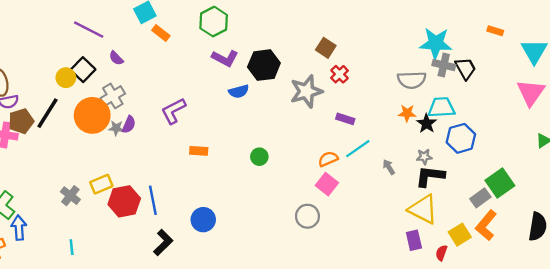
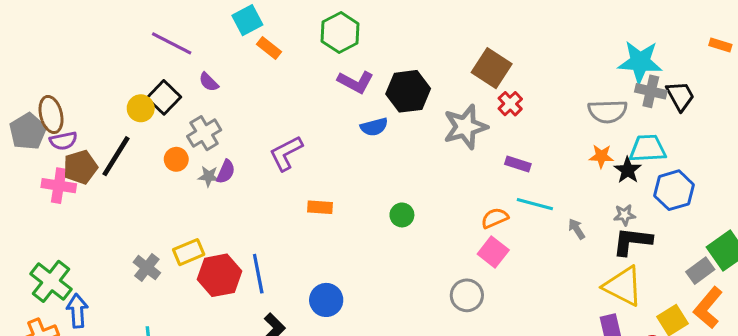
brown square: (326, 48) -> (492, 68), size x1.4
orange circle: (92, 115) -> (176, 159), size x0.5
cyan line: (358, 149) -> (535, 204), turned 50

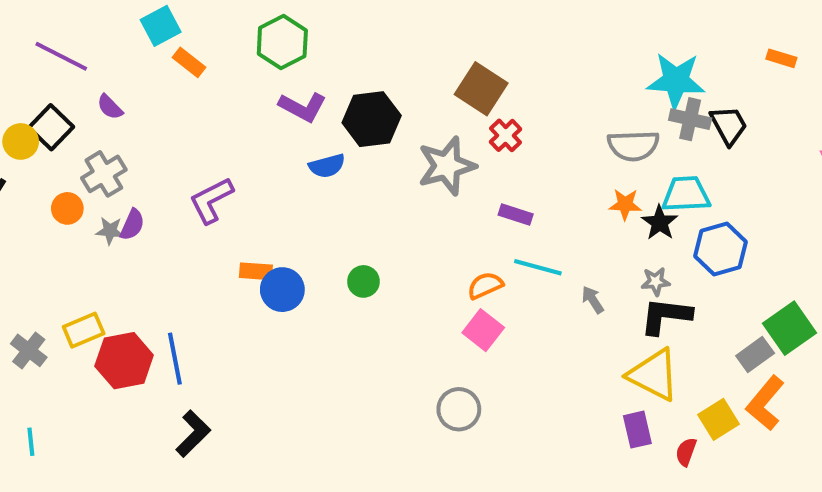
gray circle: (467, 295) -> (459, 409), moved
blue circle: (326, 300) -> (282, 290), moved

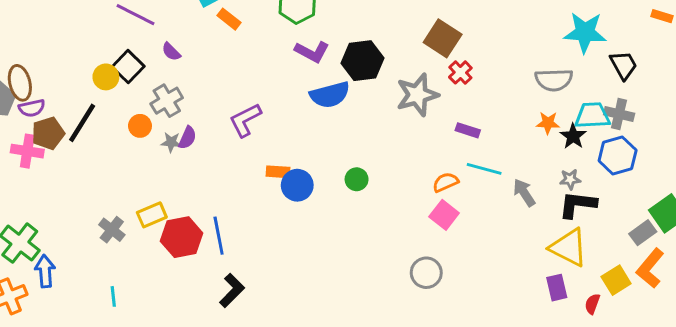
gray cross: (690, 119) -> (619, 114), moved
blue semicircle: (327, 166) -> (330, 95), size x1.5
gray arrow: (593, 300) -> (524, 193), size x1.4

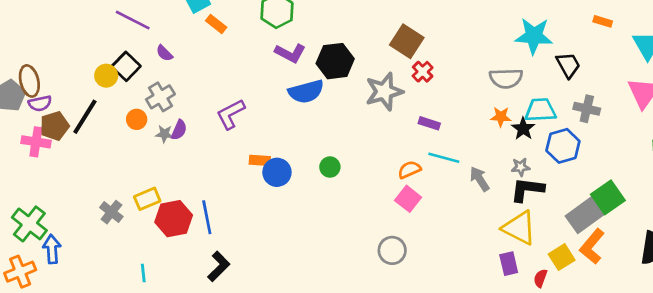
gray cross: (619, 114) -> (587, 109), moved
gray rectangle: (643, 233) -> (585, 215), size x1.6
cyan line: (113, 296) -> (143, 273), moved

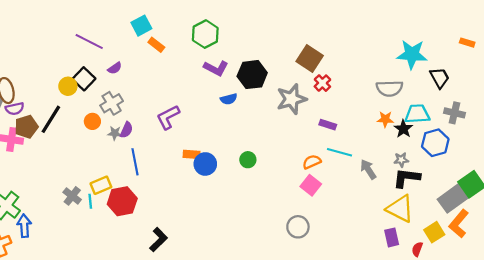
purple semicircle: (164, 53) -> (115, 68), turned -80
blue semicircle: (306, 92) -> (229, 99), size x0.6
blue line: (207, 217) -> (135, 162), moved
cyan line: (143, 273) -> (90, 201), moved

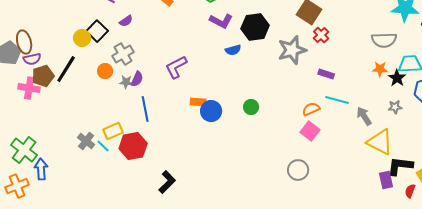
black L-shape: (407, 178) -> (400, 166), moved
cyan line: (90, 201) -> (103, 146), turned -40
yellow triangle: (400, 209) -> (380, 142), moved

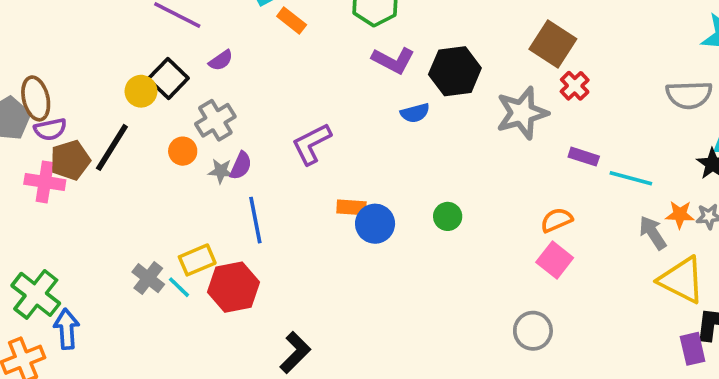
orange star: (380, 69) -> (680, 215), moved
cyan line: (337, 100) -> (631, 178), moved

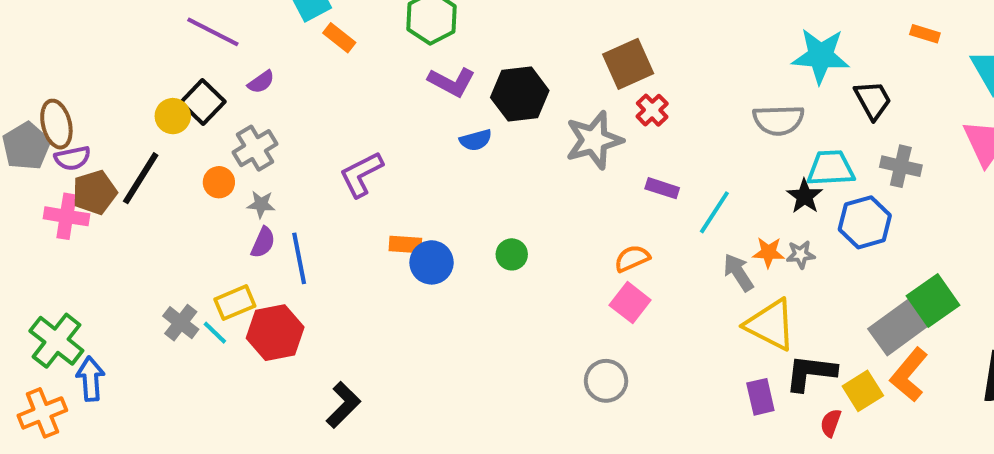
brown square: (553, 44) -> (628, 64), turned 33
purple semicircle: (241, 166) -> (263, 242), moved
cyan line: (631, 178) -> (714, 212), turned -72
purple rectangle: (693, 349) -> (760, 397), moved

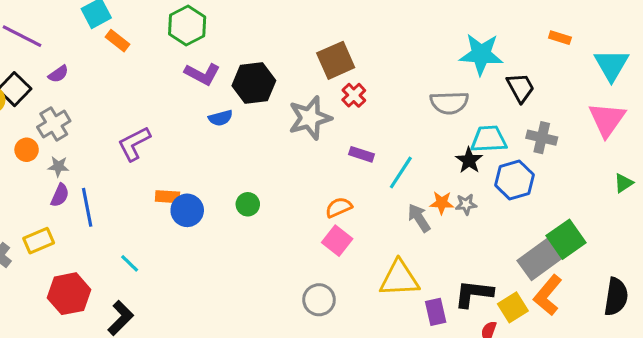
yellow triangle: (770, 325) -> (399, 279), moved, turned -30
cyan line: (215, 333) -> (130, 263), moved
red hexagon: (275, 333) -> (69, 294), moved

